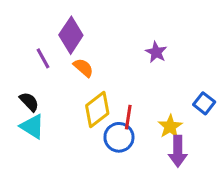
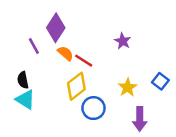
black semicircle: (29, 102) -> (23, 80), turned -147
red line: (128, 117) -> (84, 61), moved, turned -66
yellow star: (170, 126) -> (128, 87), moved

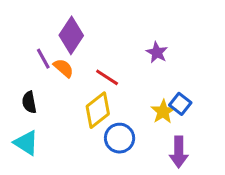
orange semicircle: (65, 53) -> (63, 68), moved
blue square: (160, 81) -> (180, 104), moved
cyan triangle: (25, 100) -> (26, 143), moved

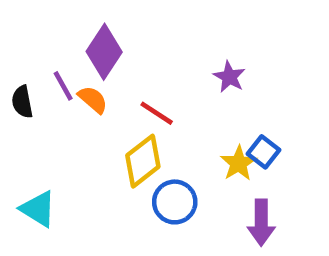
black semicircle: (29, 102) -> (22, 102), moved

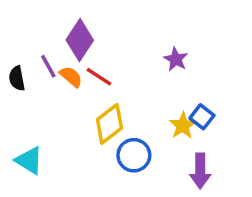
red line: (157, 113) -> (99, 77), moved

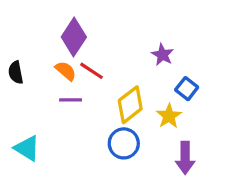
purple line: (48, 66) -> (71, 100), moved, turned -60
blue square: (202, 117) -> (187, 89), moved
yellow diamond: (109, 124) -> (130, 105), moved

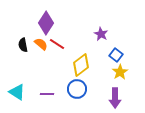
black semicircle: (16, 72) -> (23, 45), moved
purple line: (71, 100) -> (47, 94), moved
yellow star: (169, 116) -> (120, 72), moved

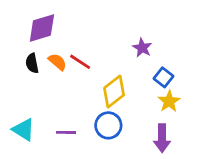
purple diamond: (46, 23) -> (42, 28), moved, turned 40

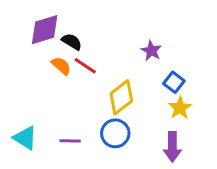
black semicircle: (32, 63) -> (72, 42), moved, turned 132

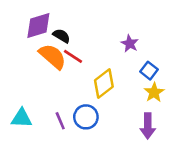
orange semicircle: (61, 66) -> (52, 56), size x1.6
blue circle: (115, 133) -> (86, 117), moved
cyan triangle: (25, 138) -> (22, 118), turned -30
purple line: (70, 141) -> (60, 121), turned 66

